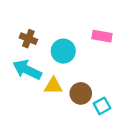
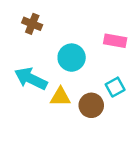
brown cross: (28, 39) -> (32, 24), moved
cyan square: (102, 106) -> (115, 87), moved

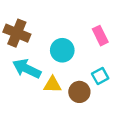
brown cross: (32, 24) -> (17, 33), moved, size x1.5
pink rectangle: (115, 41) -> (100, 36), turned 54

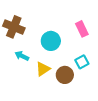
cyan arrow: (27, 69) -> (22, 56), size x0.6
yellow triangle: (52, 85) -> (43, 69), turned -35

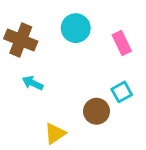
cyan circle: (51, 41) -> (76, 28), moved
yellow triangle: (43, 69) -> (55, 134), moved

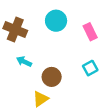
brown circle: (97, 111) -> (52, 77), moved

